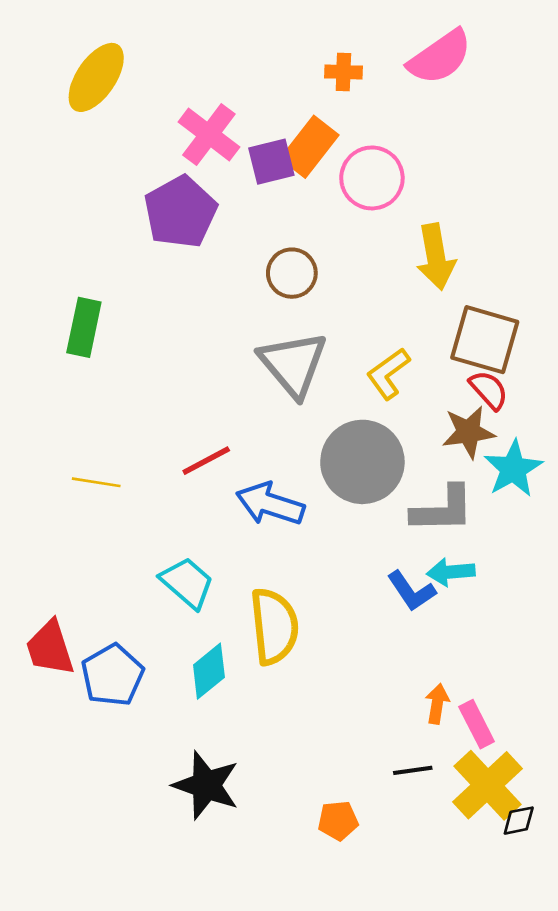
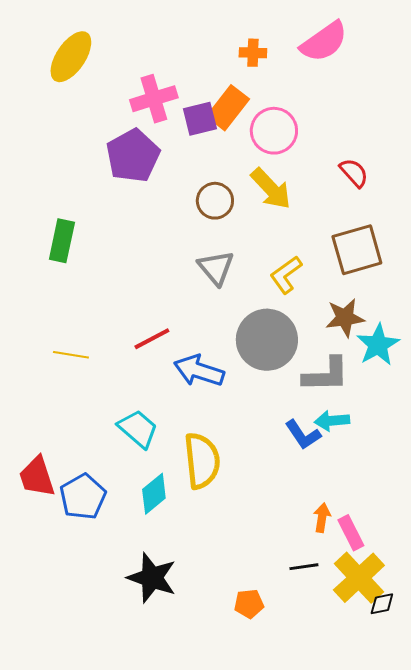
pink cross: (209, 134) -> (154, 99), turned 36
yellow arrow: (436, 257) -> (271, 189), moved, turned -33
brown square: (485, 340) -> (357, 250), turned -32
gray triangle: (293, 364) -> (216, 268), size x0.7
red semicircle: (489, 390) -> (354, 173), moved

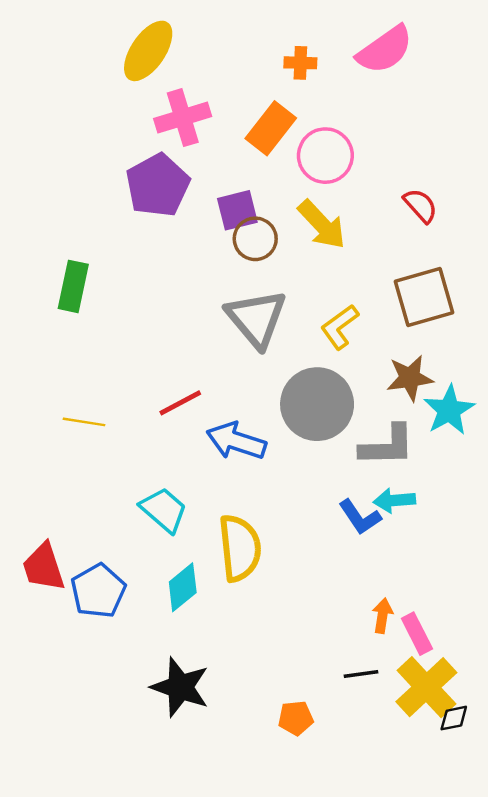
yellow ellipse: (71, 57) -> (148, 51), moved
purple square: (200, 119) -> (237, 210), moved
gray triangle: (216, 268) -> (256, 318), size x1.4

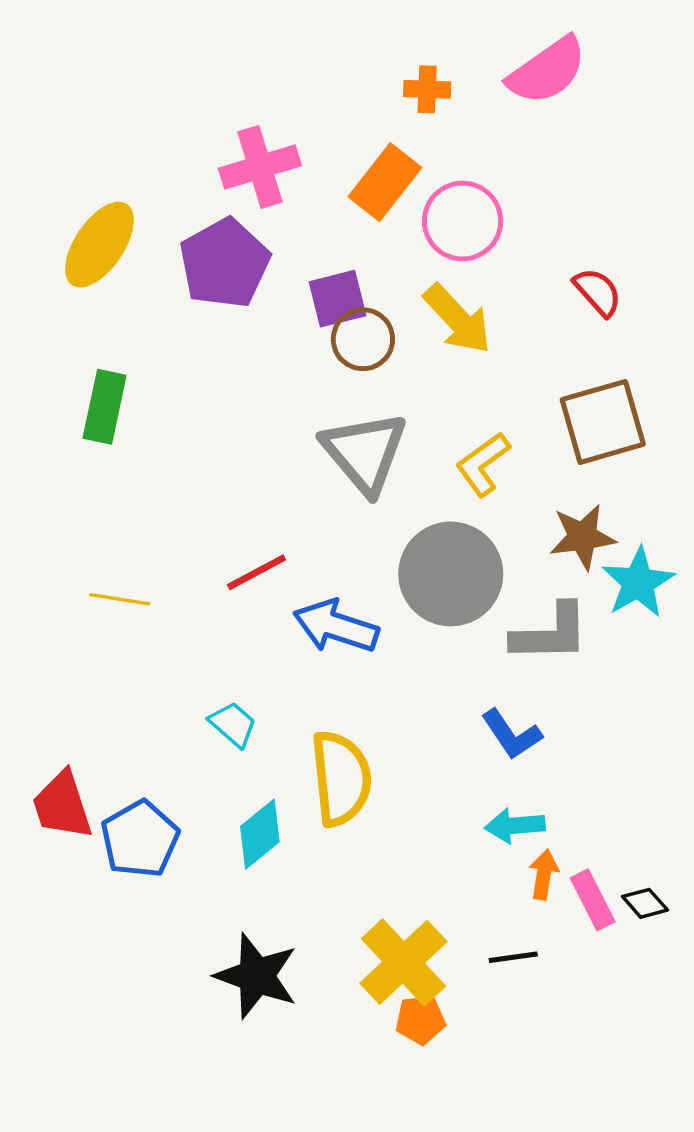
yellow ellipse: (148, 51) -> (99, 245), moved
cyan arrow: (394, 500) -> (515, 826), moved
cyan trapezoid: (164, 510) -> (233, 724), size x0.7
yellow cross: (426, 687) -> (403, 962), moved
black diamond: (454, 718) -> (645, 903), moved, turned 60

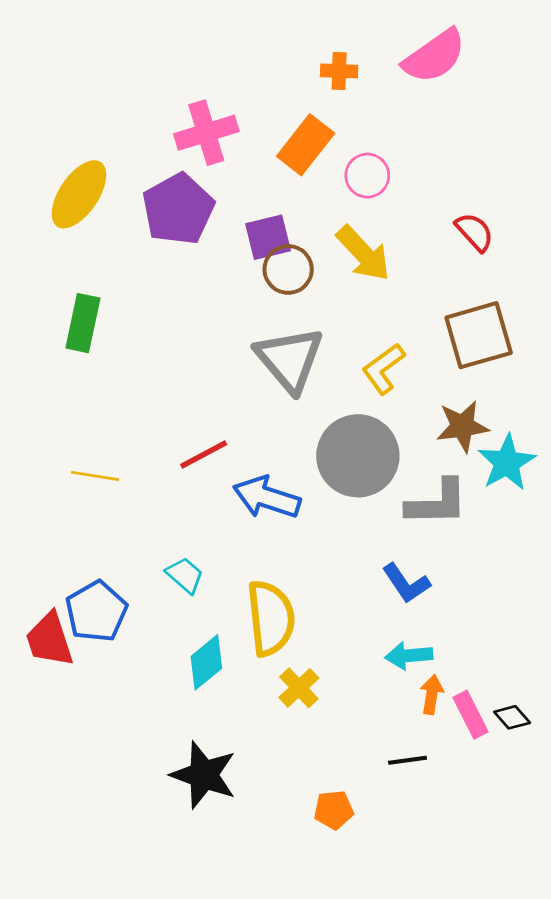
pink circle: (463, 221) -> (367, 176), size x0.7
blue pentagon: (140, 839) -> (96, 611), moved
yellow cross: (403, 962) -> (299, 688), moved, size x0.6

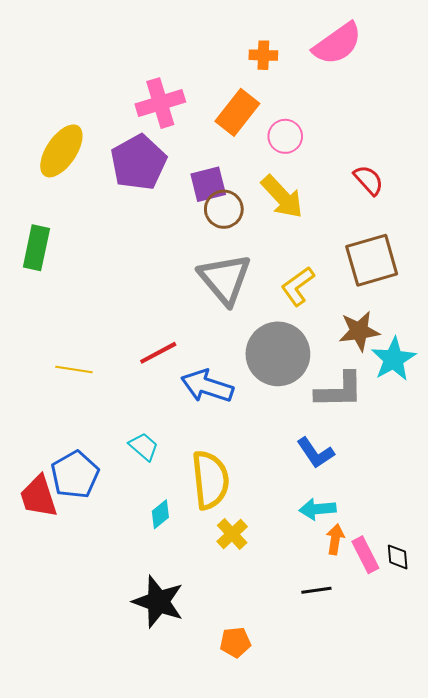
green rectangle: (83, 323) -> (36, 248), moved
cyan diamond: (206, 662) -> (160, 514), size x0.7
black diamond: (512, 717) -> (398, 557), turned 36
orange pentagon: (334, 810) -> (235, 642), moved

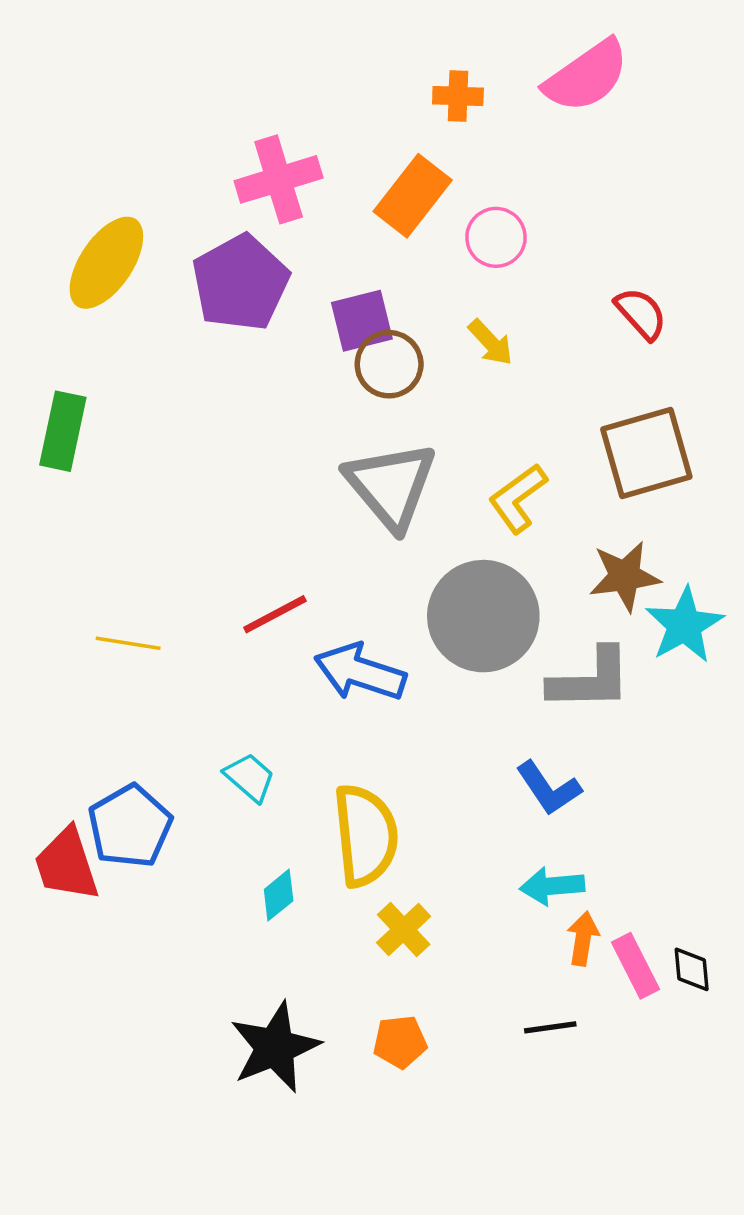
yellow arrow: (282, 197) -> (491, 342), size x0.6
black star: (158, 602) -> (275, 1047), turned 30
orange pentagon: (235, 642) -> (400, 1042), moved

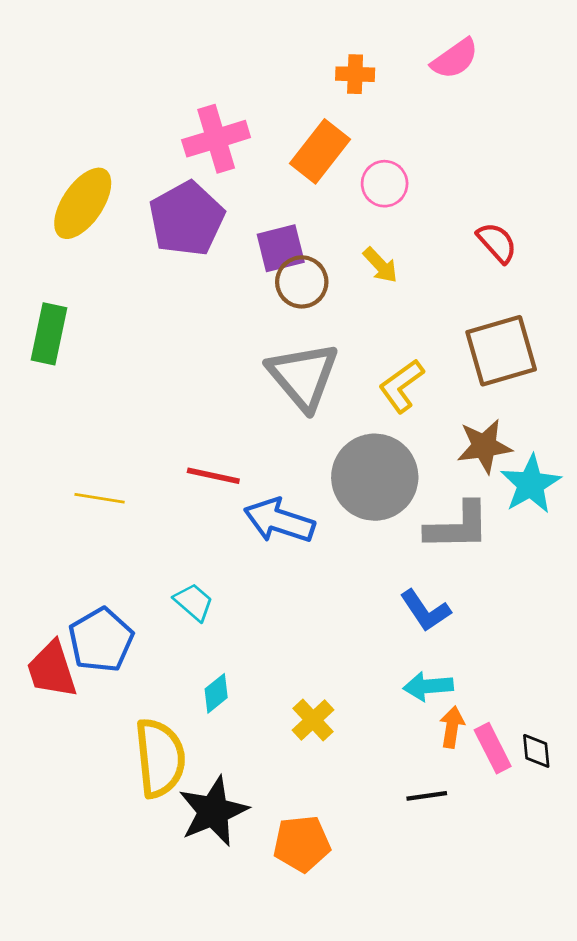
pink semicircle: (587, 76) -> (455, 59), size x0.7
red line: (275, 614) -> (213, 476), turned 40
yellow semicircle: (366, 835) -> (160, 758), moved
orange pentagon: (400, 1042) -> (302, 844), moved, size x1.4

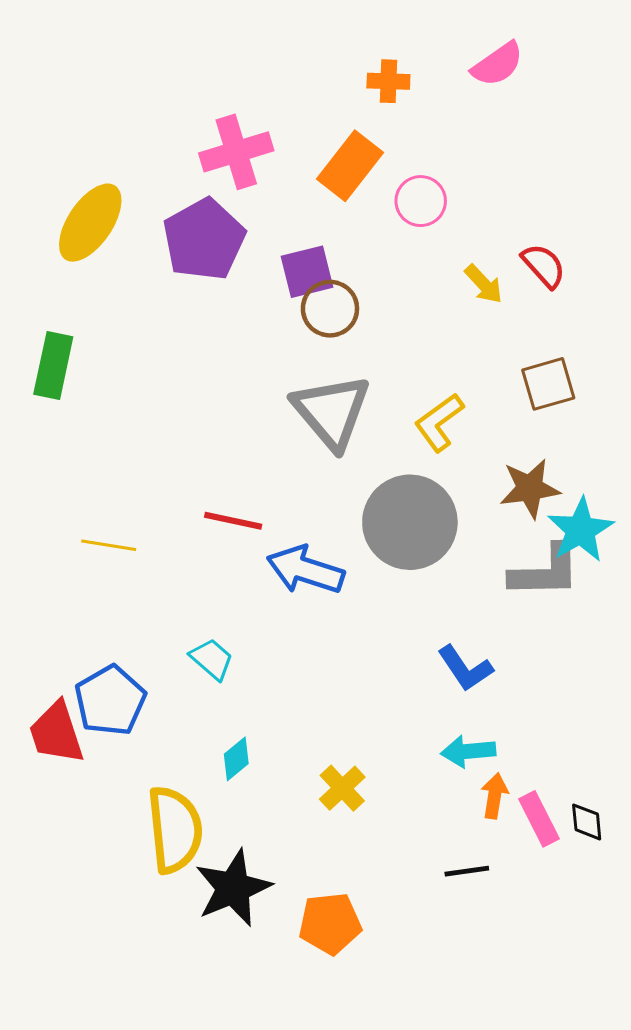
yellow arrow: (380, 265) -> (484, 284), moved
brown square: (501, 351) -> (548, 384), size x0.7
gray L-shape: (458, 526) -> (545, 571), moved

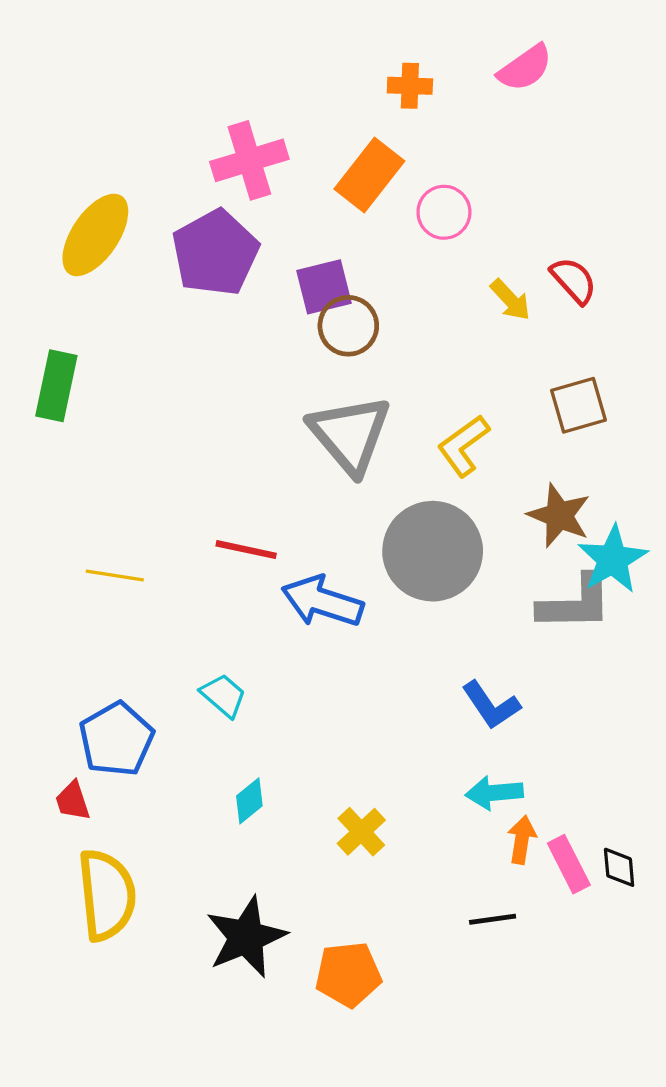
brown star: (530, 488) -> (559, 515), turned 30
red trapezoid: (56, 733) -> (73, 801), moved, size x0.6
yellow semicircle: (175, 830) -> (107, 895), moved

